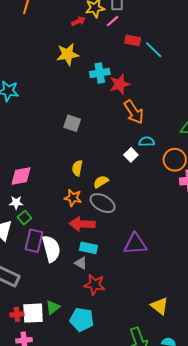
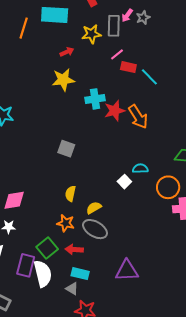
red arrow: (78, 21) -> (67, 52), moved
pink line: (113, 21) -> (117, 54), moved
orange arrow: (134, 112) -> (138, 117), moved
green square: (24, 218) -> (47, 248), moved, size x1.5
red arrow: (82, 224) -> (74, 250), size x0.7

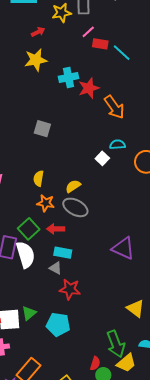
orange arrow: (138, 117) -> (114, 107), moved
yellow semicircle: (70, 194) -> (39, 178), moved
purple triangle: (127, 271) -> (123, 248), moved, turned 30

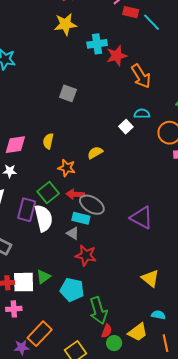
yellow semicircle: (39, 178) -> (48, 141), moved
gray ellipse: (75, 207) -> (92, 205), moved
green arrow: (116, 344) -> (98, 311), moved

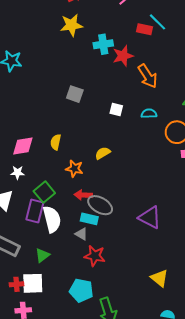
red rectangle: (131, 12) -> (144, 29), moved
white square: (126, 127) -> (116, 109), moved, turned -32
green square: (48, 193) -> (44, 192), moved
green triangle: (44, 277) -> (42, 255), moved

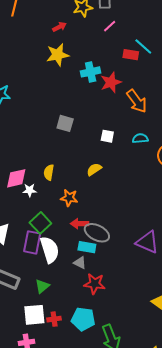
yellow semicircle: (103, 153) -> (94, 169), moved
white star: (18, 173) -> (30, 190), moved
red cross: (17, 284) -> (54, 319), moved

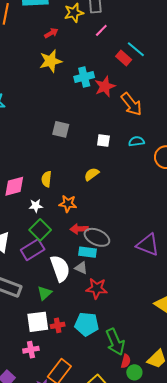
red rectangle: (131, 55) -> (124, 58), turned 35
white star: (30, 190) -> (36, 206), moved
purple rectangle: (32, 242) -> (33, 250), turned 50
white semicircle: (50, 250) -> (60, 268), moved

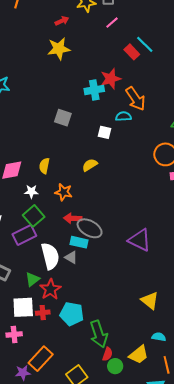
cyan cross: (84, 77) -> (94, 90), moved
cyan semicircle: (136, 141) -> (123, 116), moved
red star: (97, 288) -> (50, 289), moved, turned 30

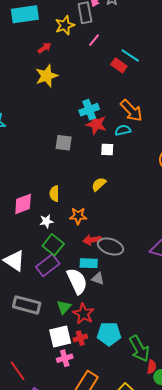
red star: (111, 79) -> (96, 124), moved, turned -30
cyan rectangle: (79, 242) -> (89, 263), moved
pink cross: (14, 334) -> (65, 358), moved

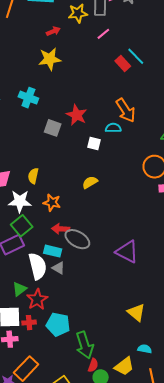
cyan cross: (89, 110) -> (28, 98), moved, turned 30
red star: (96, 124) -> (77, 115), moved
yellow semicircle: (99, 184) -> (90, 182), moved
white star: (46, 221) -> (20, 201), size x1.6

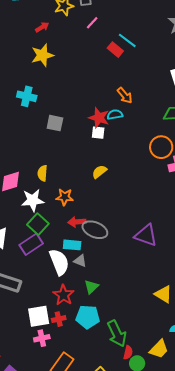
orange arrow: (126, 110) -> (125, 95), size x0.7
red star: (77, 115) -> (99, 118), moved
green triangle: (19, 289) -> (91, 287), moved

